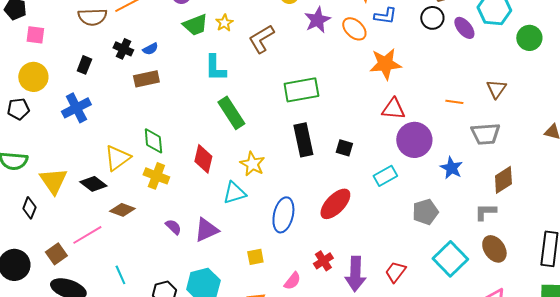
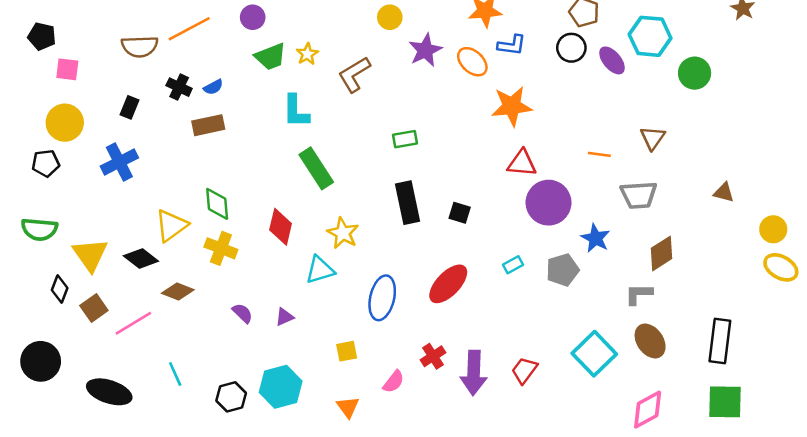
green rectangle: (301, 90) -> (405, 139), size x0.6
cyan rectangle: (385, 176) -> (513, 265), moved, size x0.7
gray pentagon: (425, 212) -> (562, 270), moved
purple triangle: (206, 230) -> (284, 317), size x0.6
brown square: (56, 254) -> (94, 308), moved

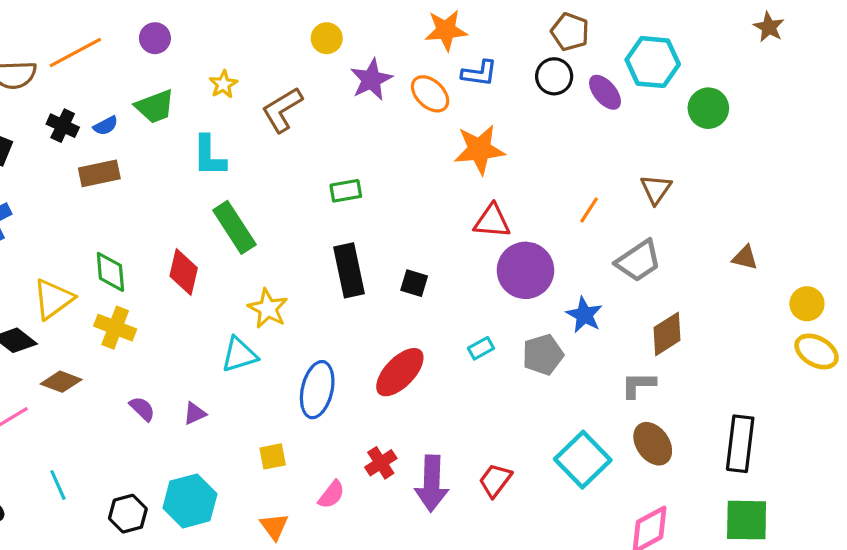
green trapezoid: (270, 57) -> (155, 107), moved
orange line: (599, 154) -> (589, 210), turned -65
gray trapezoid: (639, 195) -> (638, 261), turned -30
red diamond: (281, 227) -> (184, 272), moved

